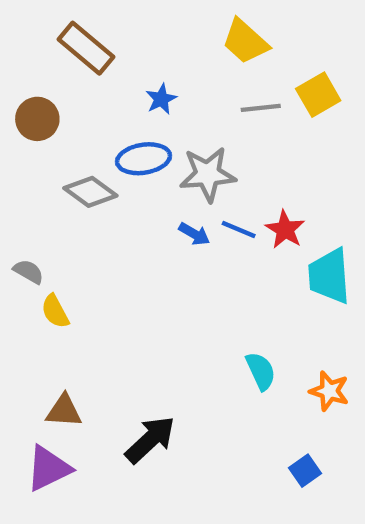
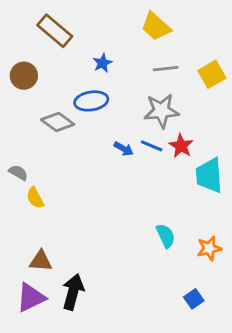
yellow square: (318, 95) -> (212, 74), moved
gray star: (208, 174) -> (161, 111), moved
orange star: (329, 391) -> (209, 248), turned -30
black arrow: (150, 440) -> (73, 292), moved, turned -32

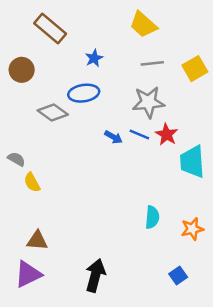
cyan semicircle: (166, 236) -> (152, 217), turned 30
black arrow: (73, 292) -> (95, 275), moved

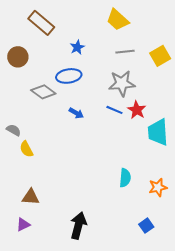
blue arrow: (113, 137) -> (76, 113), moved
purple triangle: (28, 274) -> (23, 225), size x0.6

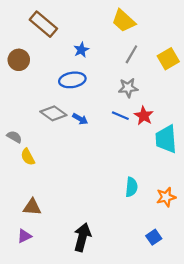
gray line: (125, 52) -> (131, 54), turned -54
gray star: (122, 83) -> (128, 88), size x0.7
gray diamond: (43, 92) -> (53, 113), moved

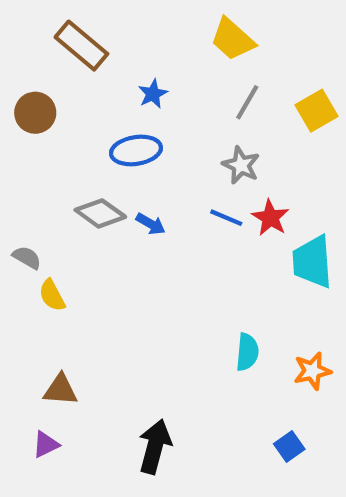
gray star: (128, 88) -> (241, 165), turned 30

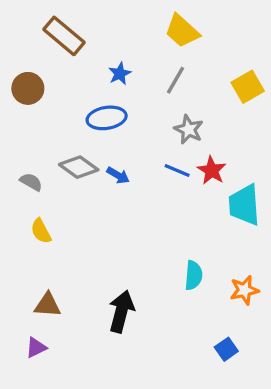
gray line: (247, 102) -> (175, 80), moved
gray semicircle: (27, 258) -> (31, 182), moved
black arrow: (155, 446) -> (121, 311), moved

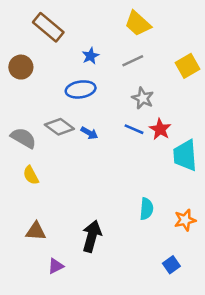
gray line: (175, 80) -> (133, 61), turned 35
gray semicircle: (31, 182) -> (23, 138), size x1.5
purple triangle: (36, 348) -> (56, 266), moved

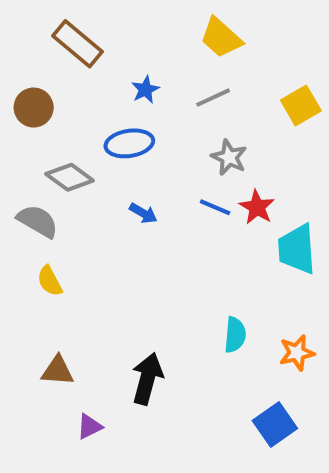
gray diamond: (59, 127) -> (70, 177), moved
blue square: (171, 265) -> (275, 425), size x1.5

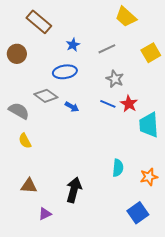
yellow trapezoid: (221, 38) -> (126, 17), moved
gray diamond: (70, 177) -> (46, 96), moved

